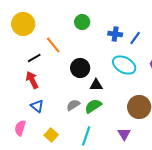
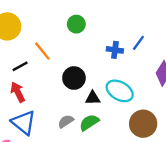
blue cross: (115, 34) -> (115, 50), moved
cyan ellipse: (124, 65) -> (120, 91), moved
blue triangle: (37, 106) -> (24, 123), size x1.6

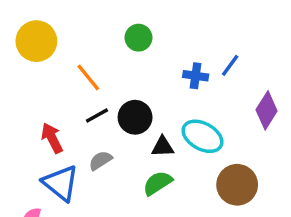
black line: (20, 66) -> (97, 116), moved
gray semicircle: (66, 121) -> (100, 161), moved

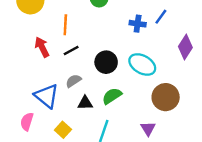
orange line: (88, 77) -> (65, 25), turned 42
black circle: (135, 117) -> (106, 62), moved
red arrow: (52, 138) -> (42, 47), moved
black triangle: (163, 147) -> (85, 103), moved

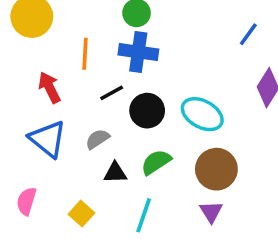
blue line: (161, 17) -> (248, 34), moved
blue cross: (138, 24) -> (138, 52), moved, size x1.5
black line: (71, 50) -> (112, 93), moved
blue triangle: (47, 96) -> (48, 139), moved
brown circle: (166, 97) -> (216, 169), moved

